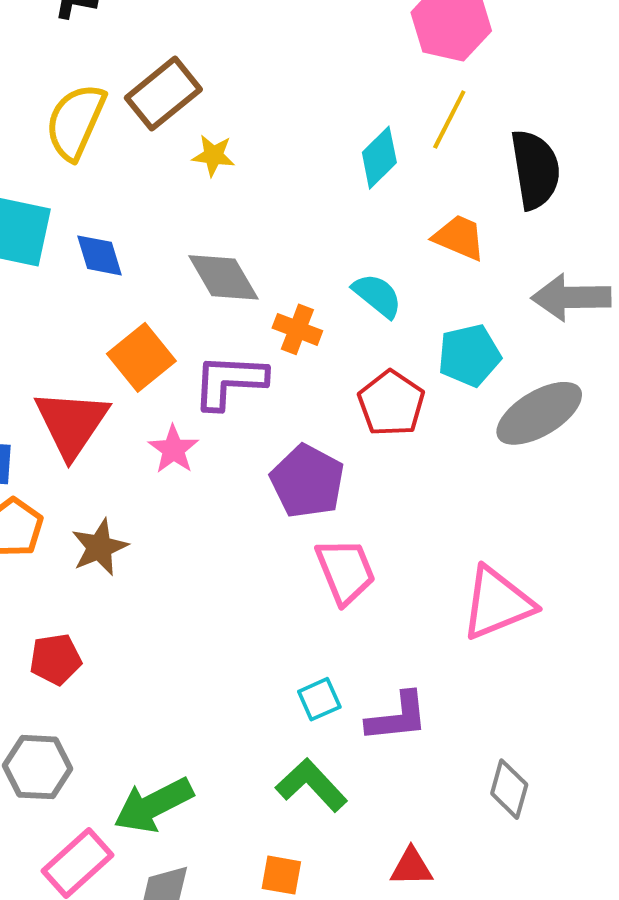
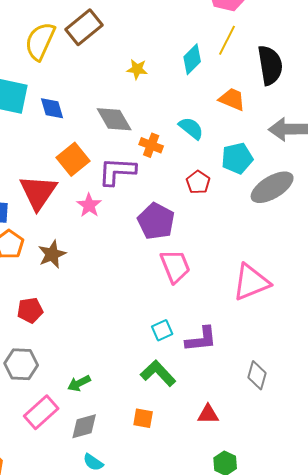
yellow star: (213, 156) -> (137, 69), moved
red pentagon: (391, 403) -> (198, 182), size x0.7
green arrow: (153, 805) -> (79, 383), size x0.6

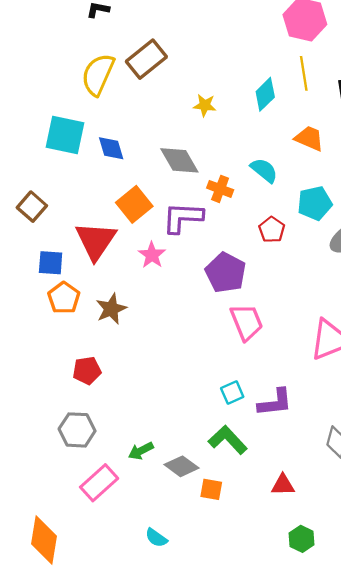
yellow line: (227, 40) -> (304, 73), turned -36
gray diamond: (84, 426) -> (182, 466), moved, turned 52

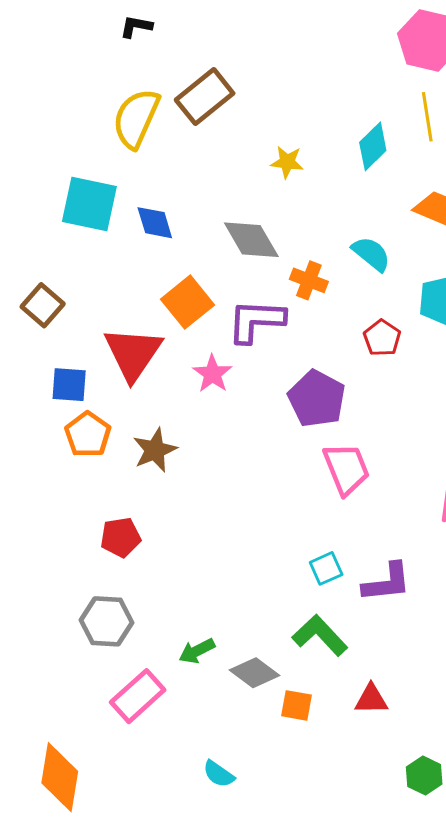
red triangle: (283, 485) -> (371, 699), moved

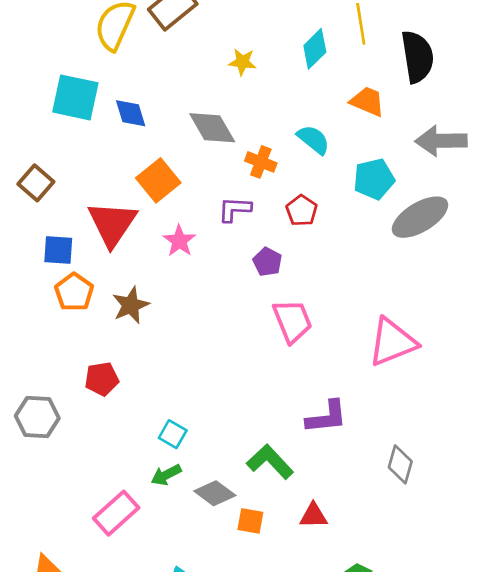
purple L-shape: (256, 321) -> (235, 209), moved, size x0.7
red pentagon: (382, 338) -> (302, 211), moved
purple pentagon: (317, 399) -> (267, 262), size x0.6
cyan square: (326, 568) -> (173, 434), moved, turned -36
gray hexagon: (106, 621) -> (37, 417), moved

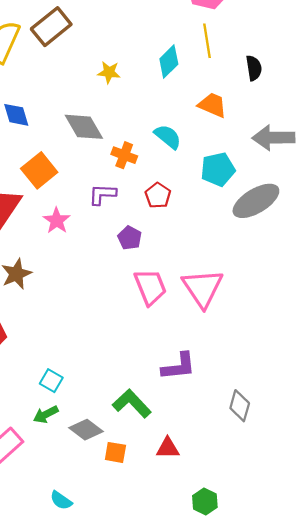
black semicircle: (417, 57) -> (254, 68), size x0.6
pink triangle: (392, 342) -> (203, 288), moved, turned -42

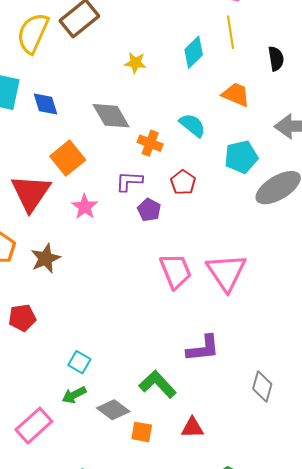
purple pentagon: (130, 238) -> (149, 210), moved

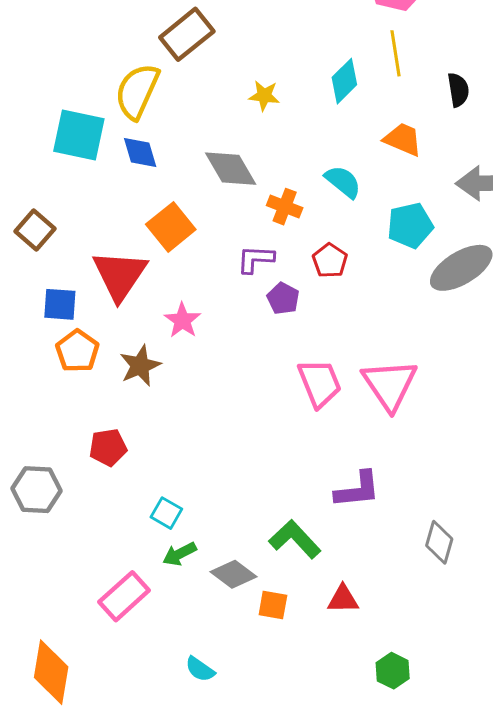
yellow semicircle: (33, 33) -> (137, 91), moved
pink star: (85, 207) -> (182, 320), moved
cyan square: (79, 362) -> (166, 513), moved

